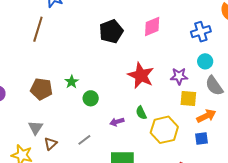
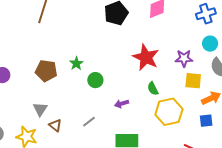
green semicircle: (141, 113) -> (153, 89), moved
brown triangle: (51, 144) -> (55, 125), turned -40

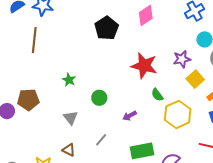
green star: (76, 63) -> (69, 80), moved
brown pentagon: (46, 71) -> (28, 100), moved
yellow square: (193, 81) -> (195, 79), turned -36
gray triangle: (40, 109) -> (71, 118), moved

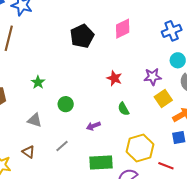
red star: (144, 66) -> (114, 78), size x0.6
yellow hexagon: (178, 114) -> (140, 148), moved
gray triangle: (71, 118) -> (35, 120), turned -42

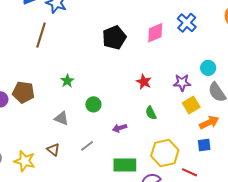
blue cross: (172, 31) -> (187, 23), moved, turned -30

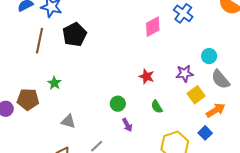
black pentagon: (114, 38) -> (75, 35), moved
green star: (67, 81) -> (54, 83), moved
green circle: (93, 104) -> (118, 104), moved
purple arrow: (120, 128) -> (127, 125), turned -96
blue square: (204, 145) -> (205, 133), moved, turned -32

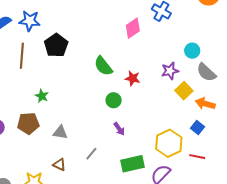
brown pentagon: (28, 99) -> (28, 123), moved
green circle: (118, 104) -> (114, 100), moved
green semicircle: (157, 107) -> (103, 66), moved, size x1.5
orange arrow: (216, 110) -> (205, 104), turned -126

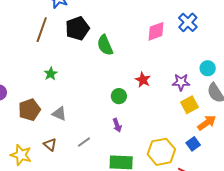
green semicircle: (103, 66) -> (105, 45), moved
orange arrow: (205, 104) -> (207, 123), turned 114
brown pentagon: (28, 123) -> (29, 110), moved, turned -30

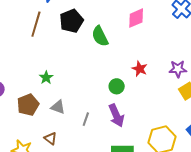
pink diamond: (156, 31) -> (136, 18), moved
green star: (51, 74) -> (46, 78), moved
purple arrow: (117, 125) -> (116, 115), size x1.6
gray line: (84, 142) -> (86, 119), moved, turned -32

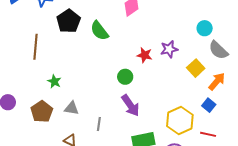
brown line: (36, 24) -> (36, 47), moved
purple star: (178, 69) -> (169, 49), moved
gray line: (86, 119) -> (99, 124), moved

